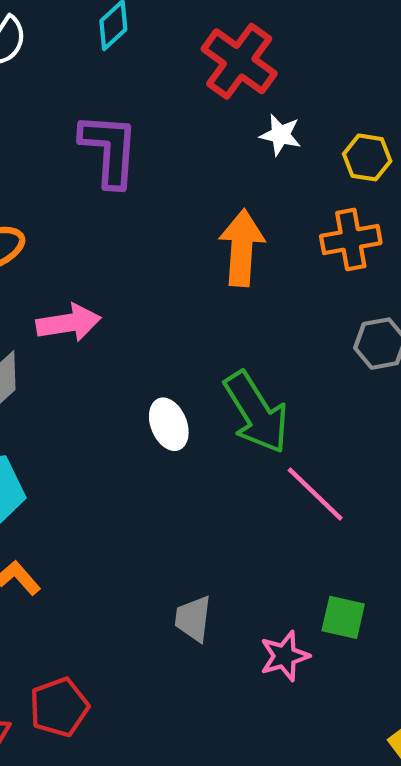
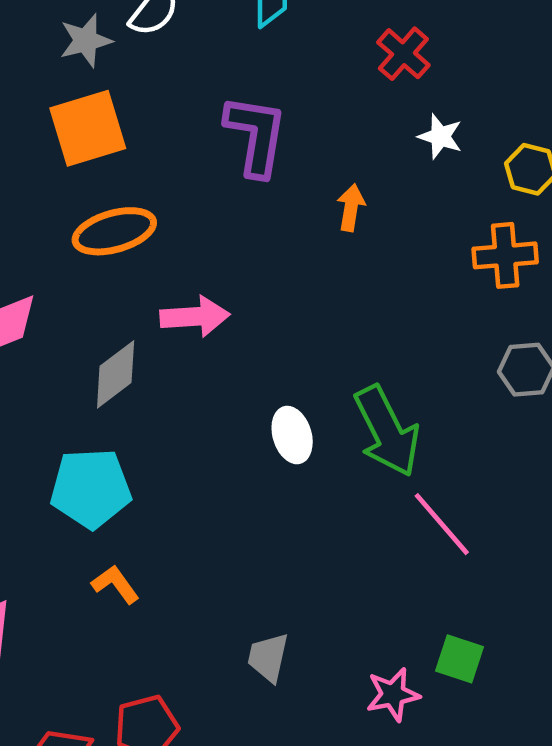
red cross: (239, 61) -> (403, 54), size x0.7
orange arrow: (242, 248) -> (351, 208), moved, size x0.6
gray trapezoid: (193, 619) -> (268, 657), moved

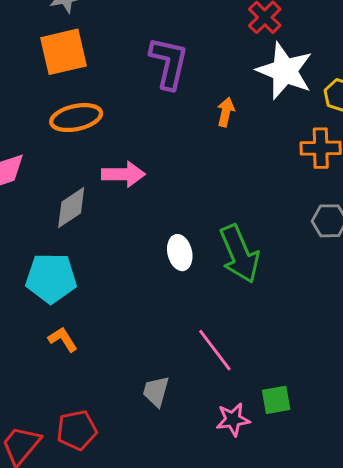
white star: (440, 136) -> (285, 71), size x2.0
pink line: (442, 524) -> (215, 350), moved
green square: (460, 659) -> (276, 400), turned -32

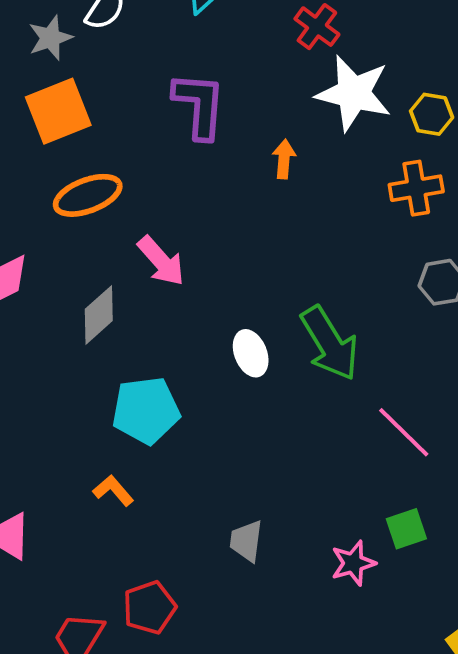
pink arrow: (123, 174) -> (161, 261), turned 57
cyan pentagon: (51, 278) -> (146, 410), moved
pink line: (215, 350) -> (404, 432), moved

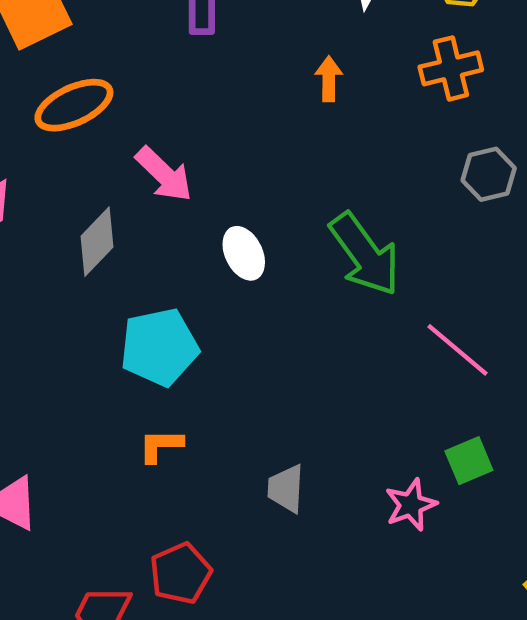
orange arrow: (284, 159) -> (329, 79), moved
white ellipse: (251, 353) -> (244, 253), moved
orange L-shape: (113, 491) -> (161, 446), moved, turned -45

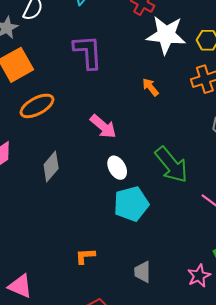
orange arrow: (329, 79) -> (150, 87), turned -36
pink arrow: (164, 174) -> (103, 126), moved
cyan pentagon: (159, 347) -> (131, 204), moved

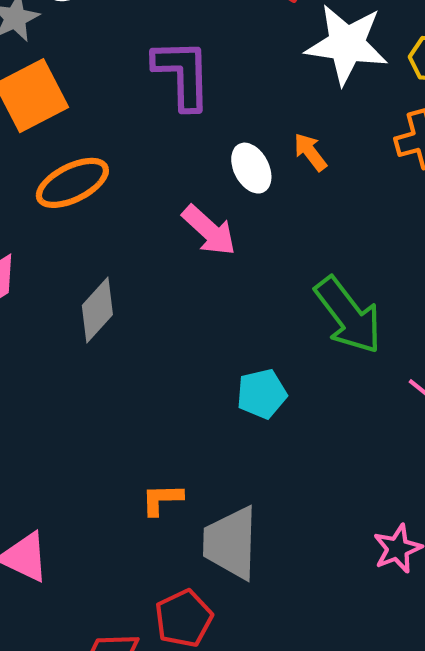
white ellipse: (117, 168) -> (251, 168), moved
cyan pentagon: (131, 204) -> (262, 394), size x0.7
gray trapezoid: (143, 272) -> (231, 543), moved, size x1.6

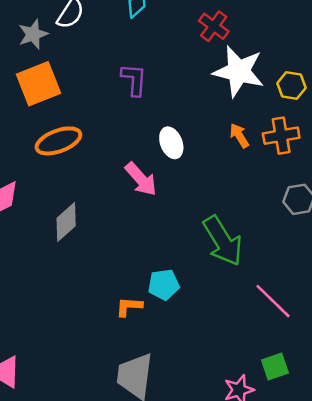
purple L-shape: (182, 74) -> (134, 80), size x0.7
orange arrow: (310, 152) -> (239, 136), moved
orange L-shape: (162, 499) -> (129, 307), moved

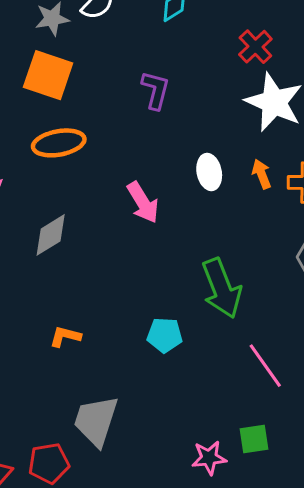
orange square: (38, 84) -> (48, 75), turned 30
white ellipse: (171, 143) -> (209, 172), moved
cyan pentagon: (164, 285) -> (165, 335), moved
orange L-shape: (129, 307) -> (65, 336), moved

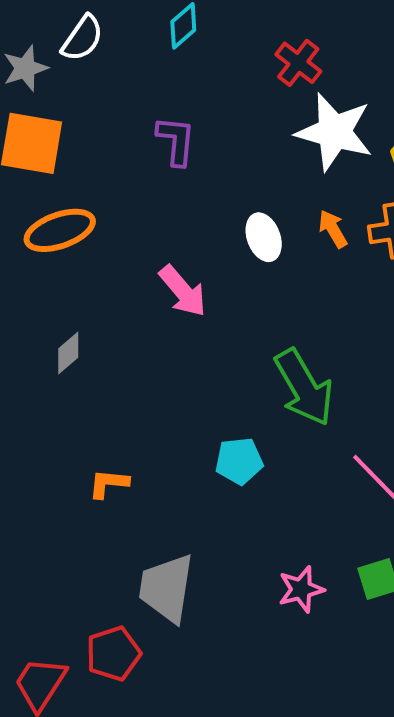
gray diamond: (51, 235) -> (68, 353), size x0.7
pink star: (209, 458) -> (301, 589), moved

